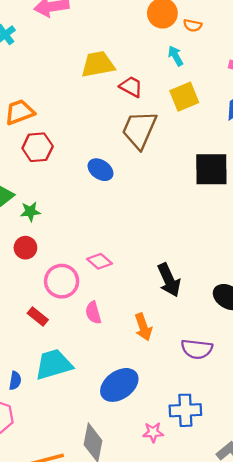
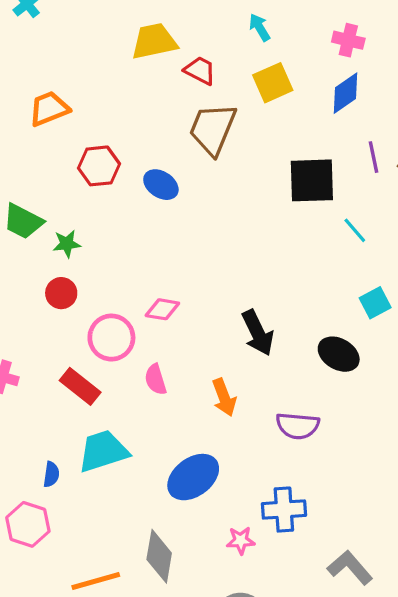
red hexagon: (38, 147) -> (99, 166), moved
pink diamond: (99, 261) -> (162, 309), turned -30
red rectangle: (38, 316) -> (80, 386), size x1.4

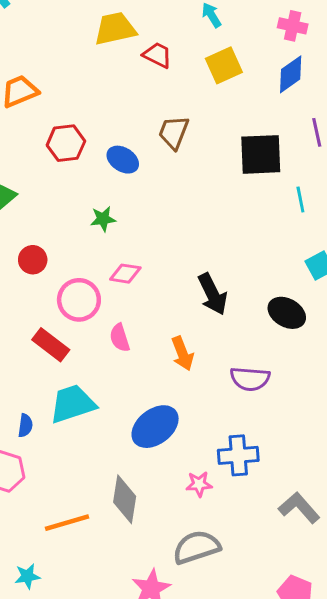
brown trapezoid: (213, 129) -> (174, 132), moved, size x0.7
cyan line: (355, 230) -> (300, 200), turned 30
green star: (67, 244) -> (103, 219), moved

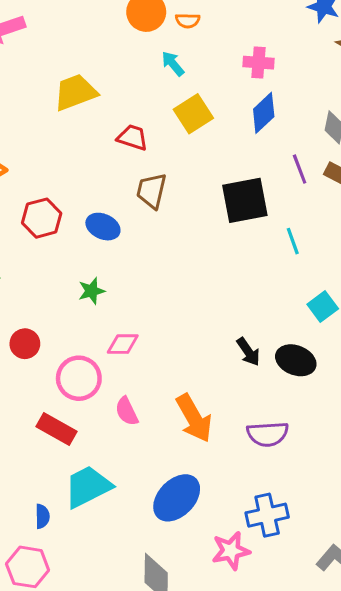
red trapezoid: (157, 55) -> (132, 137), moved
black arrow: (213, 294) -> (248, 352), moved, size x0.7
orange arrow: (182, 354) -> (194, 418), size x1.4
pink star: (199, 484) -> (231, 551), size x1.4

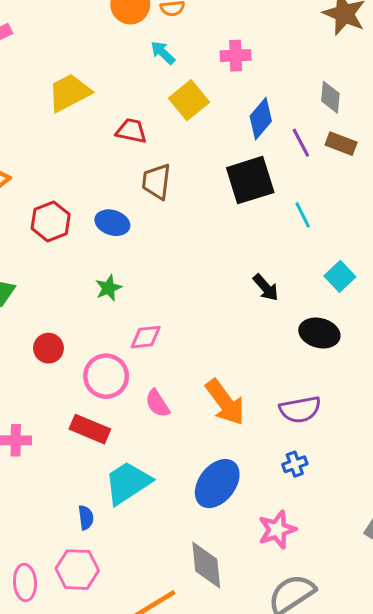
pink cross: (258, 63) -> (236, 56), moved
blue diamond: (264, 113) -> (261, 119), moved
black arrow: (248, 352) -> (266, 288), moved
blue cross: (267, 515) -> (295, 464), moved, size x0.6

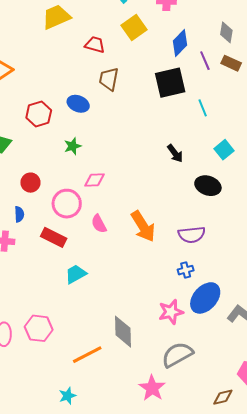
red hexagon: (51, 221) -> (39, 114), moved
cyan trapezoid: (128, 483) -> (76, 274), size x0.7
blue ellipse: (217, 484) -> (205, 298), moved
blue semicircle: (86, 518) -> (19, 214), moved

